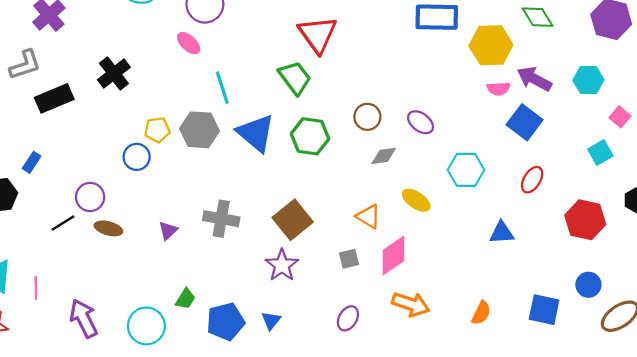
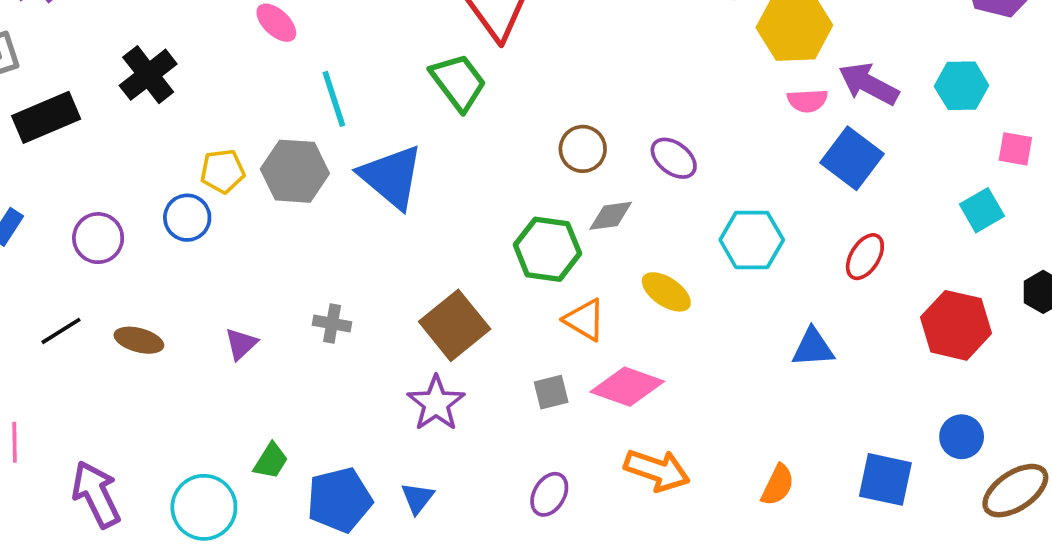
pink square: (620, 117) -> (1015, 149), turned -30
green hexagon: (310, 136) -> (547, 249), moved
purple circle: (90, 197) -> (98, 238), moved
gray cross: (221, 219) -> (332, 323), size x0.6
pink diamond: (393, 255) -> (627, 387), turned 54

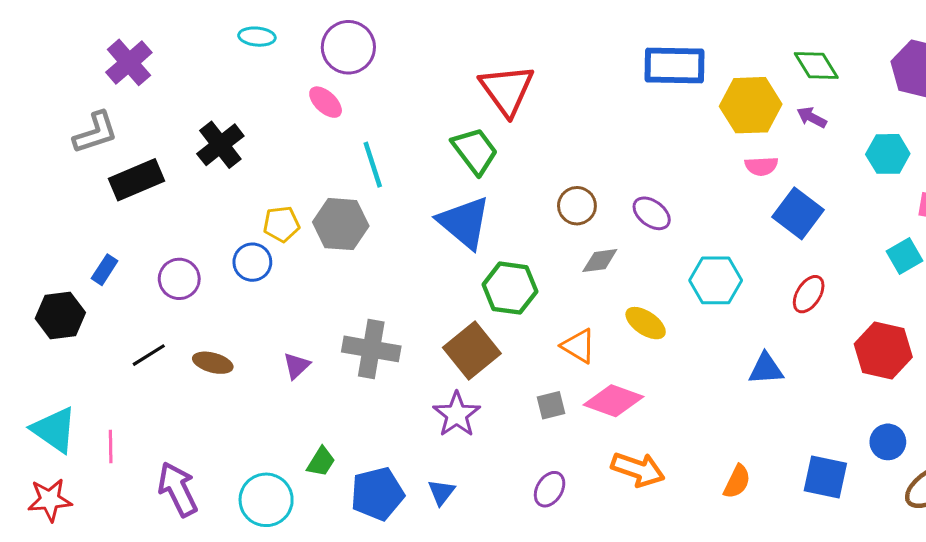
purple arrow: (869, 84) -> (812, 117), moved, size x0.6
blue triangle: (391, 177) -> (464, 222), moved
green hexagon: (547, 249) -> (510, 288), moved
gray cross: (332, 323) -> (371, 349), size x1.8

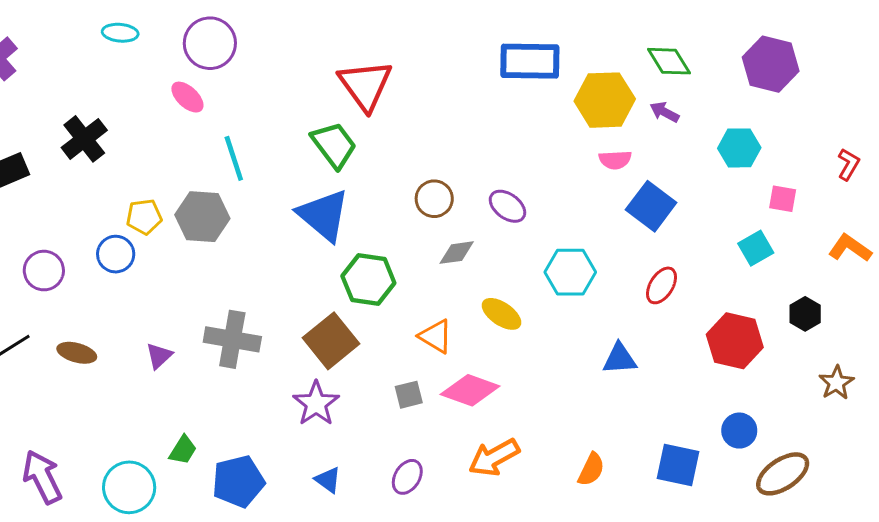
orange arrow: (638, 469) -> (494, 457), turned 132
blue triangle: (441, 492) -> (328, 480), moved, turned -32

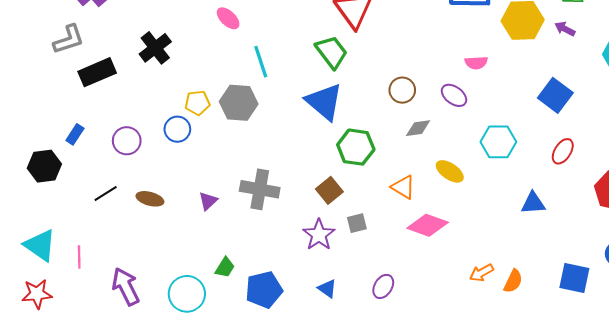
pink semicircle: (615, 160) -> (476, 63), moved
brown square: (331, 341) -> (329, 190), size x0.7
gray square: (409, 395) -> (357, 223), moved
orange arrow: (494, 457) -> (481, 273), moved, size x0.7

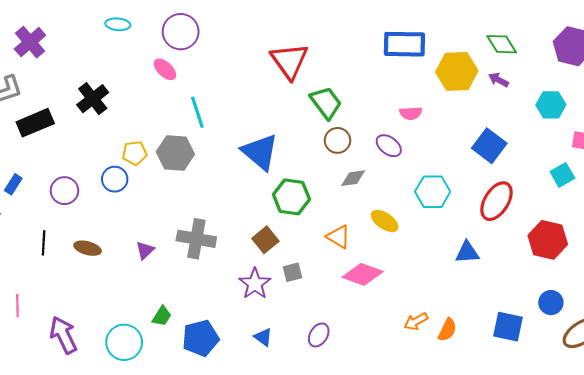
green trapezoid: (332, 52) -> (326, 103), moved
red ellipse: (563, 151) -> (496, 201), size x1.5
black line: (106, 194) -> (44, 243), turned -55

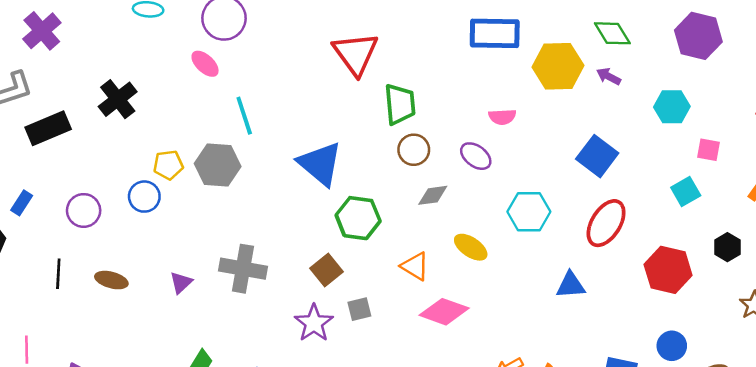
green trapezoid: (326, 103) -> (400, 104), turned 32

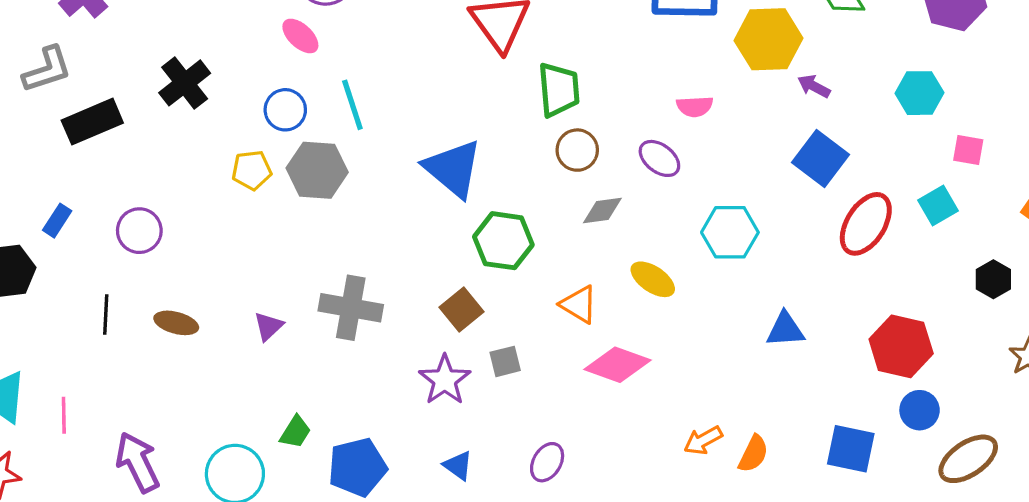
purple arrow: (609, 76) -> (814, 86), moved
blue circle: (144, 197) -> (285, 110), moved
red ellipse: (606, 223) -> (866, 224), moved
red hexagon: (668, 270) -> (901, 346), moved

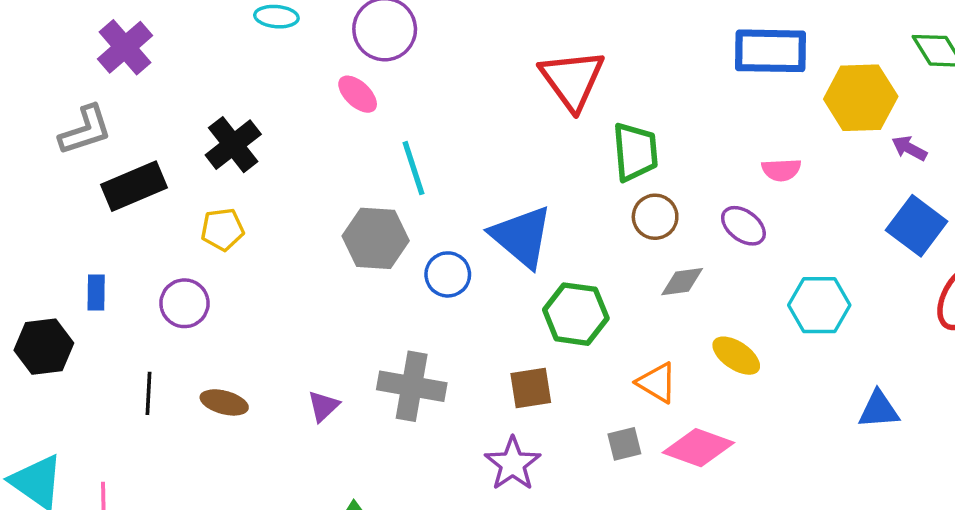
blue circle: (285, 110) -> (448, 274), moved
yellow pentagon: (252, 170) -> (222, 229), moved
blue rectangle: (57, 221) -> (96, 292), turned -32
brown square: (461, 309) -> (531, 388), turned 30
gray square: (505, 361) -> (624, 444), moved

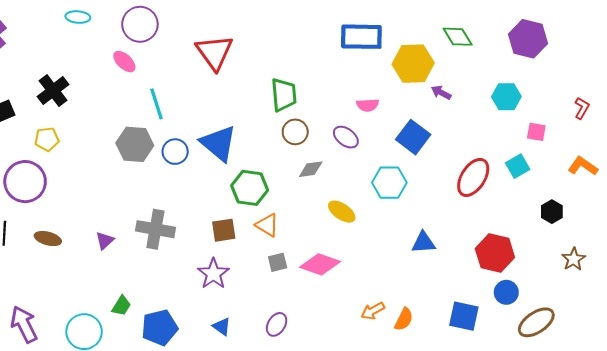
red triangle: (572, 80) -> (214, 52), moved
blue square: (917, 226) -> (413, 137), moved
blue circle: (448, 274) -> (175, 152), moved
purple circle: (184, 303) -> (25, 182), size x1.5
orange triangle: (657, 383) -> (267, 225), moved

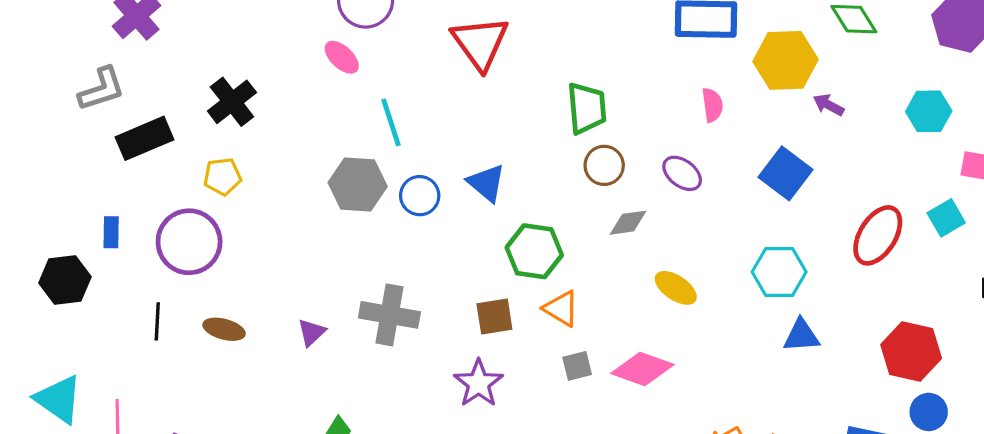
pink semicircle: (368, 105) -> (712, 105), moved, turned -95
blue triangle: (219, 143) -> (486, 183), size x0.7
cyan hexagon: (389, 183) -> (779, 272), moved

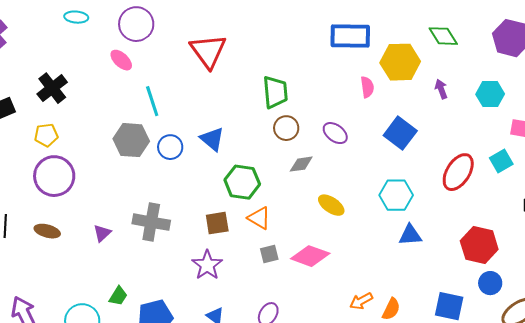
pink semicircle: (712, 105) -> (367, 87), moved
purple arrow: (828, 105) -> (441, 89), moved, turned 42
purple circle: (189, 242) -> (54, 176), moved

